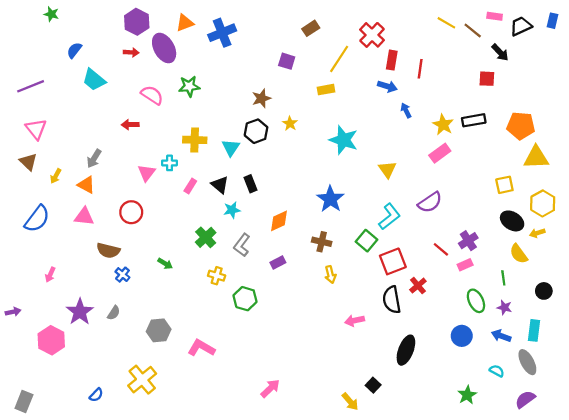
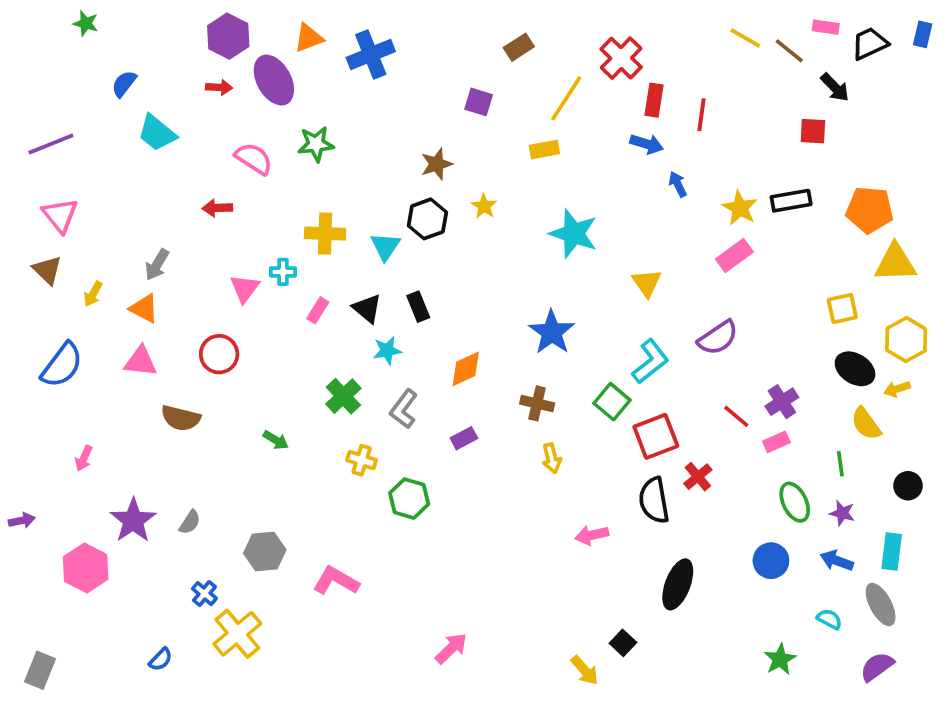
blue cross: (122, 275) -> (204, 594), moved

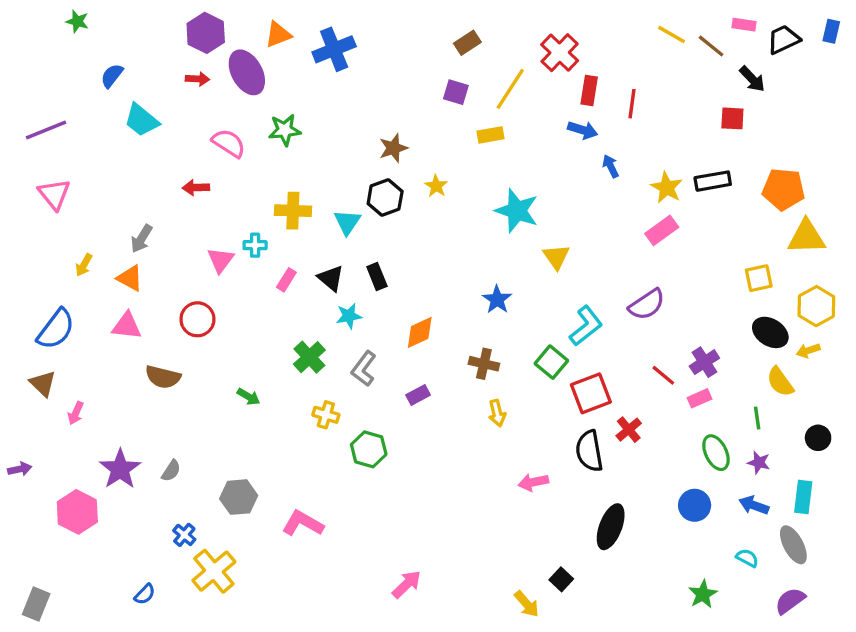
purple square: (479, 102) -> (456, 92), moved
brown triangle: (47, 270) -> (43, 383), moved
yellow triangle: (647, 283) -> (556, 257), moved
blue star: (552, 332) -> (497, 300), size x0.7

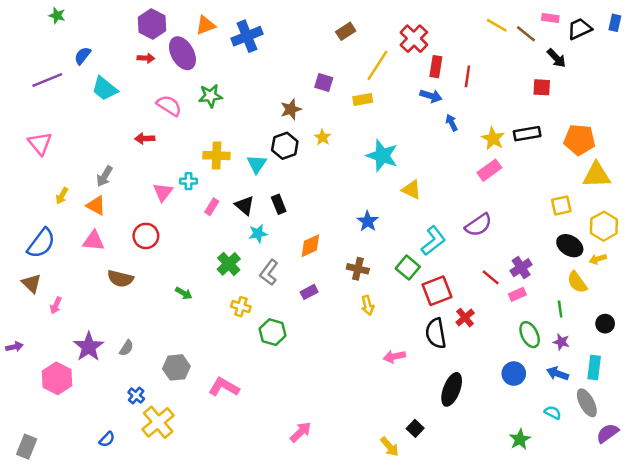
purple square: (456, 92) -> (324, 82), moved
purple line: (46, 130) -> (47, 80), moved
yellow triangle: (556, 257) -> (411, 190), turned -30
purple semicircle: (790, 601) -> (608, 433), moved

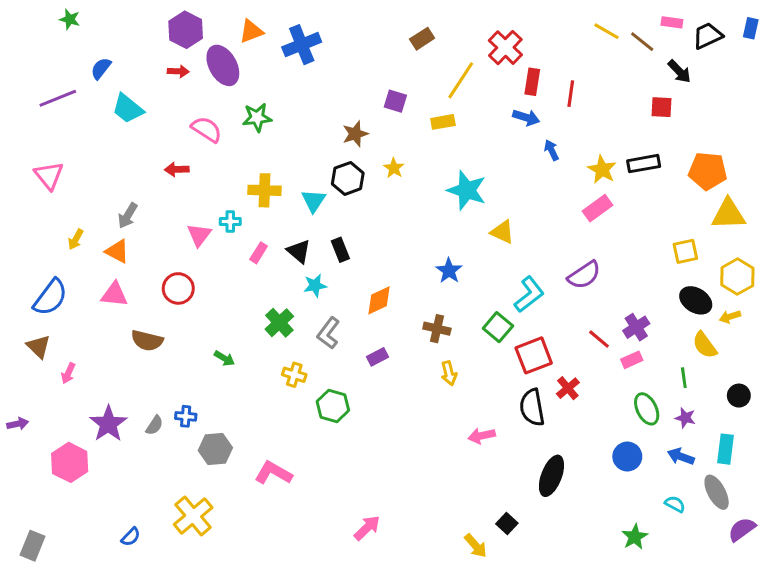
blue cross: (136, 395) -> (186, 416), moved, turned -35

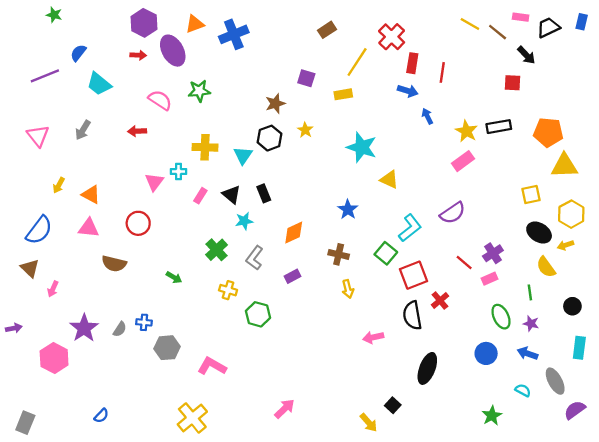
gray arrow: (128, 216) -> (83, 130), moved
cyan rectangle: (725, 449) -> (579, 348), moved
yellow cross: (193, 516) -> (192, 418), moved

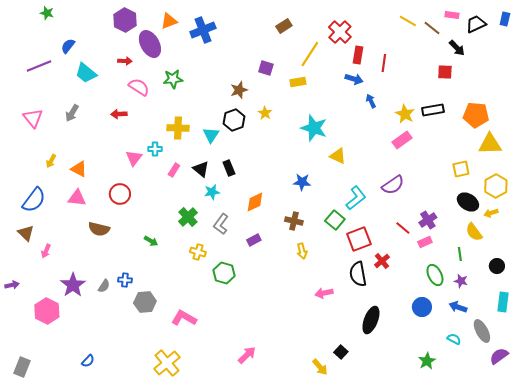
red arrow: (138, 55) -> (125, 61), moved
blue star: (348, 209) -> (302, 182), turned -30

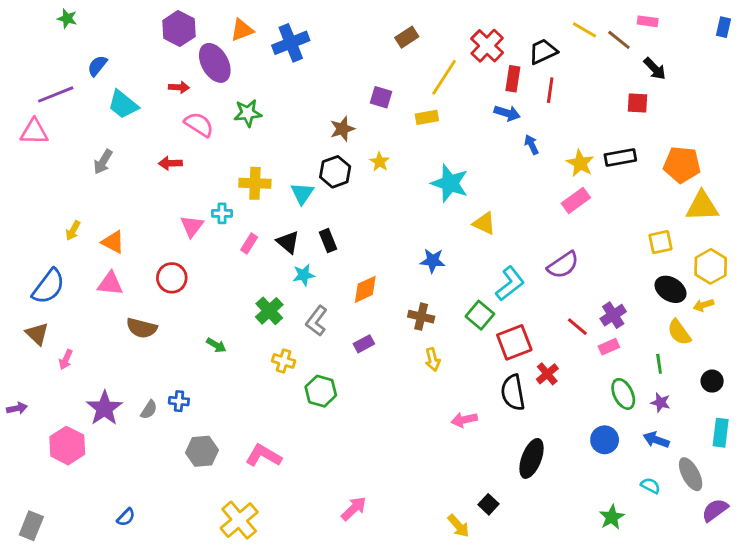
black trapezoid: (476, 24) -> (543, 51), moved
pink triangle: (33, 118) -> (34, 132), moved, turned -50
gray hexagon: (145, 302) -> (202, 451), moved

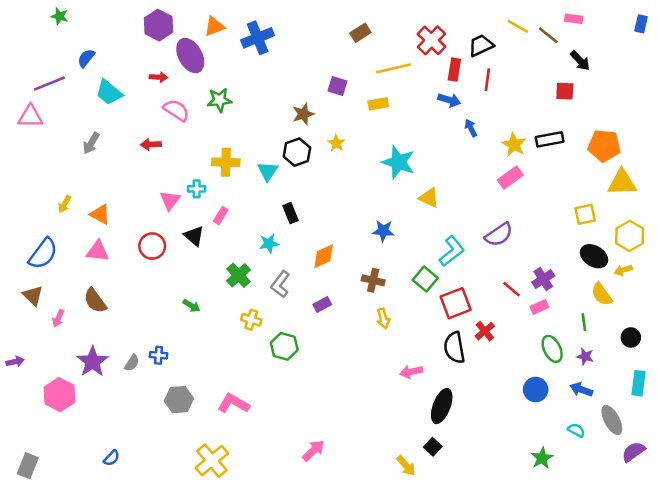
yellow line: (444, 77) -> (393, 68), turned 44
black triangle: (288, 242) -> (194, 236), moved
brown semicircle: (142, 328) -> (95, 301), moved, turned 40
black ellipse: (532, 458) -> (442, 406), moved

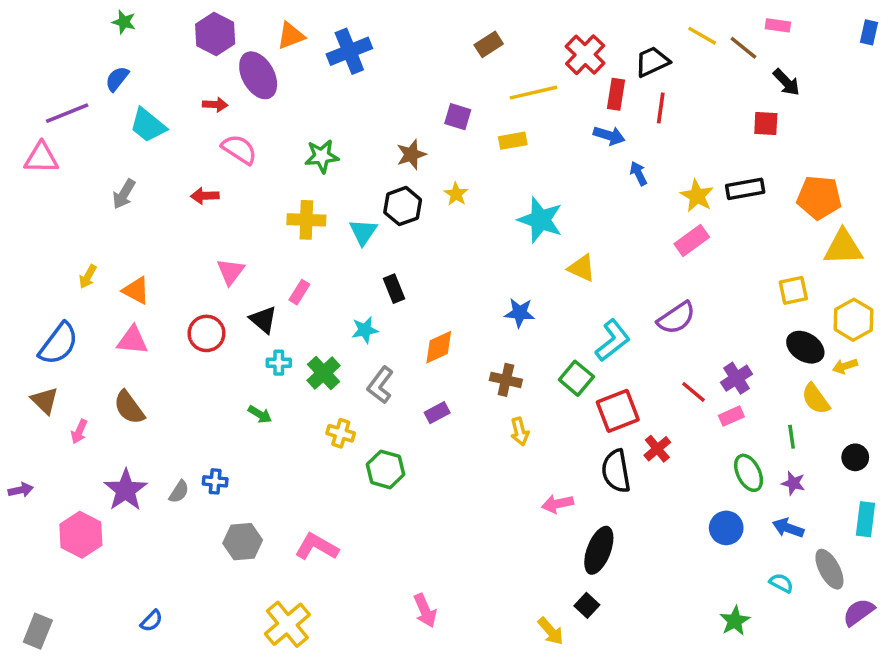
green star: (59, 16) -> (124, 22), moved
green star: (219, 100) -> (322, 156), moved
cyan cross: (197, 189) -> (279, 363), moved
pink arrow: (313, 450) -> (425, 610), turned 110

